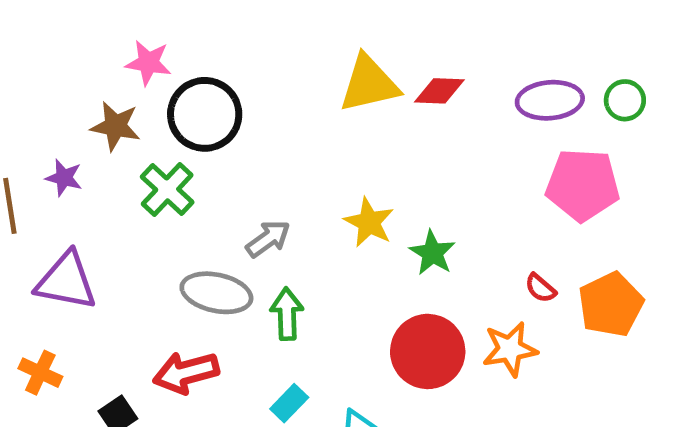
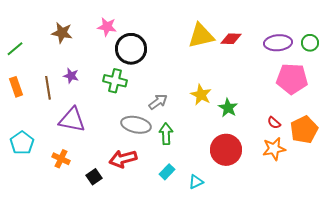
brown star: (115, 126) -> (62, 33), moved
green cross: (167, 189) -> (115, 81), turned -30
orange star: (510, 349) -> (274, 149), moved

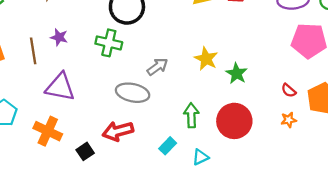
green arrow: (166, 134) -> (191, 115), moved
orange star: (274, 149) -> (289, 120), size x0.6
orange cross: (61, 159) -> (48, 131), size x1.4

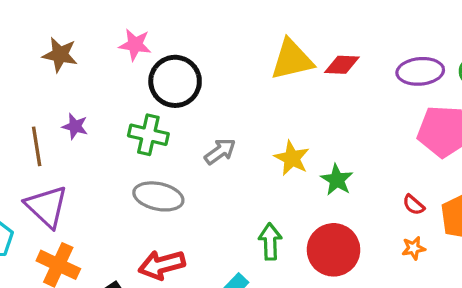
gray arrow: (157, 67) -> (220, 151), moved
purple triangle: (60, 87) -> (47, 206), moved, turned 32
gray ellipse: (133, 93) -> (158, 196), moved

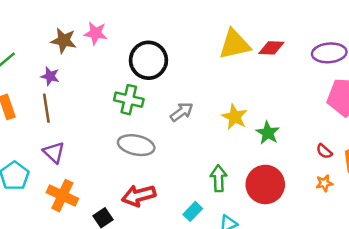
pink star: (135, 45) -> (96, 33), moved
purple star: (75, 126) -> (50, 76), moved
purple triangle: (47, 206) -> (54, 152), size x0.7

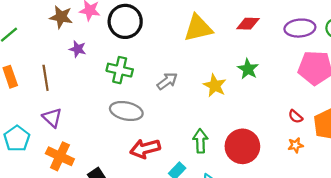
yellow triangle: (235, 44) -> (198, 28), moved
black circle: (148, 60) -> (125, 21), moved
purple star: (50, 76) -> (78, 49), moved
green star: (268, 133) -> (248, 69), moved
red arrow: (139, 196) -> (145, 149), moved

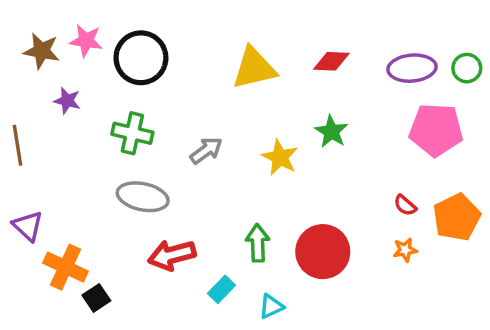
purple triangle: (52, 118) -> (28, 226), moved
orange cross: (60, 156) -> (65, 267), moved

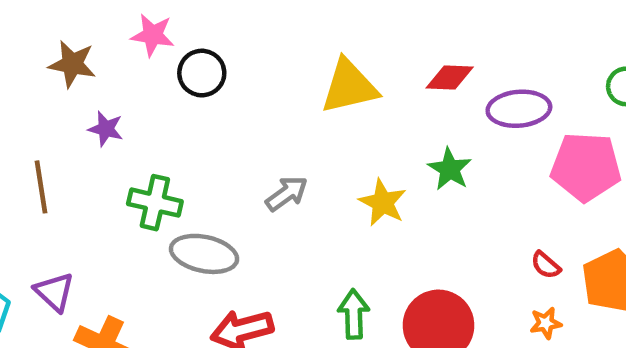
pink star: (86, 41) -> (153, 35), moved
black circle: (141, 58) -> (202, 73), size x0.7
purple ellipse: (412, 68) -> (519, 109), moved
green cross: (132, 133) -> (155, 203), moved

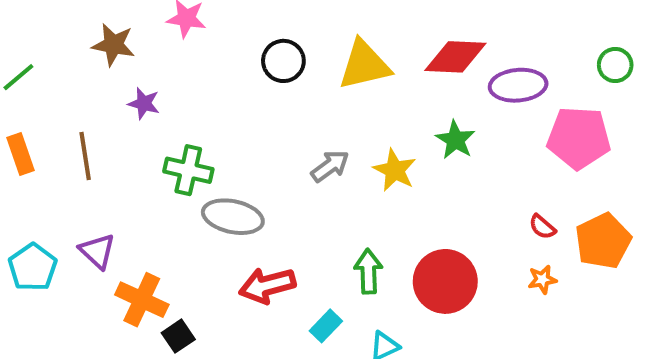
black circle: (202, 73) -> (283, 61), moved
red diamond: (450, 77) -> (455, 57), size x1.4
gray arrow: (287, 194) -> (330, 166), moved

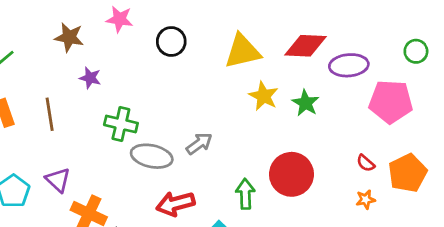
black circle: (283, 61) -> (171, 42), moved
gray arrow: (330, 166) -> (199, 144), moved
yellow star: (395, 170) -> (264, 96), moved
red circle: (445, 281) -> (291, 174), moved

